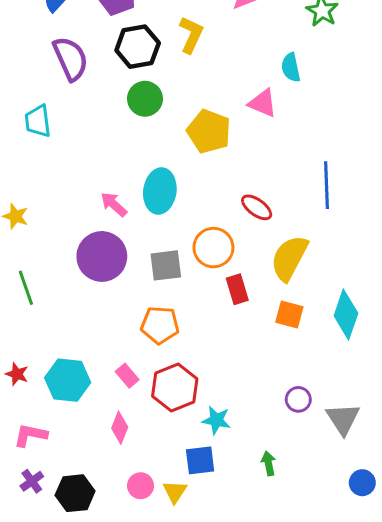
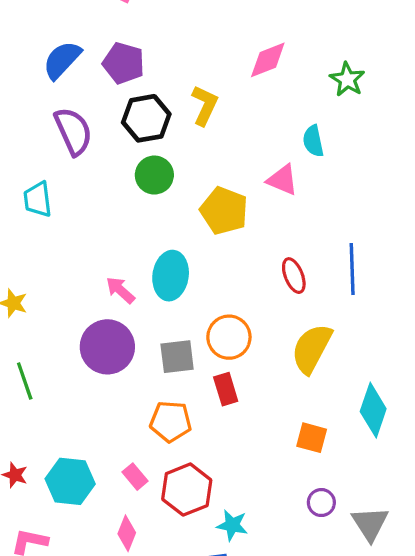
red ellipse: (257, 207) -> (294, 276), moved, turned 32
red rectangle: (237, 289) -> (226, 389), moved
orange square: (289, 315) -> (312, 438), moved

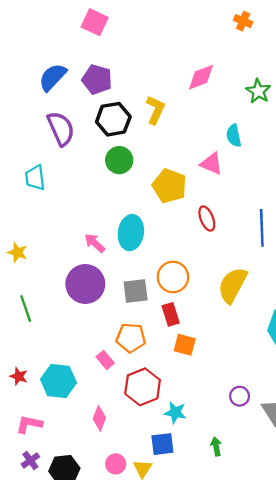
red ellipse: (294, 276) -> (207, 219), moved
orange square: (312, 438) -> (185, 345), moved
pink rectangle: (135, 477) -> (105, 360), moved

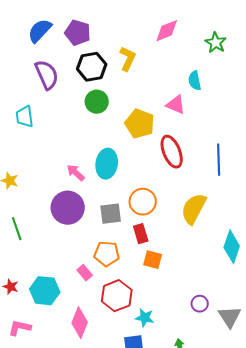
red ellipse: (207, 219) -> (172, 152), size x1.5
pink diamond: (99, 418) -> (80, 323), size x1.4

